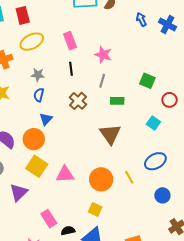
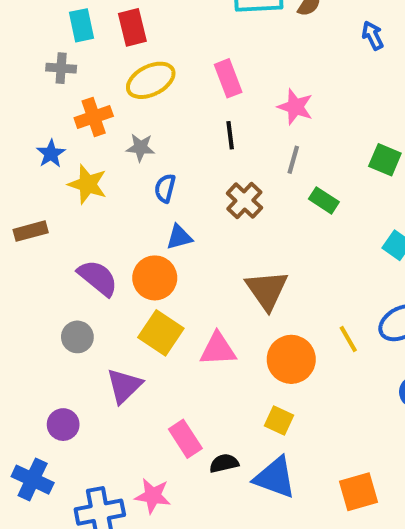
gray star: (38, 75) -> (141, 148), moved
green rectangle: (117, 101) -> (324, 200), turned 32
blue triangle: (46, 119) -> (179, 237), turned 32
brown triangle: (110, 134) -> (267, 290), moved
yellow line: (129, 177) -> (348, 339), moved

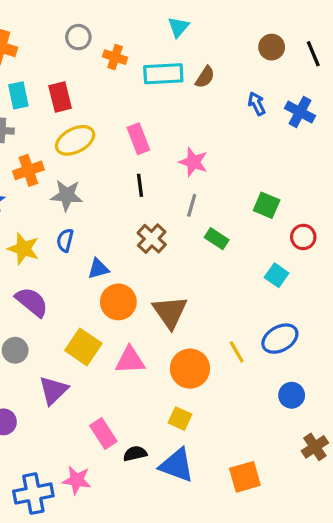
gray star: (141, 148) -> (67, 195), size x1.4
yellow star: (88, 184) -> (23, 249), moved
blue semicircle: (165, 188) -> (65, 240), moved
orange circle: (155, 278) -> (118, 302), moved

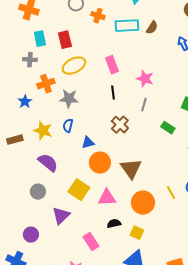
green rectangle: (217, 239) -> (168, 128), moved
black semicircle: (135, 454) -> (114, 224), moved

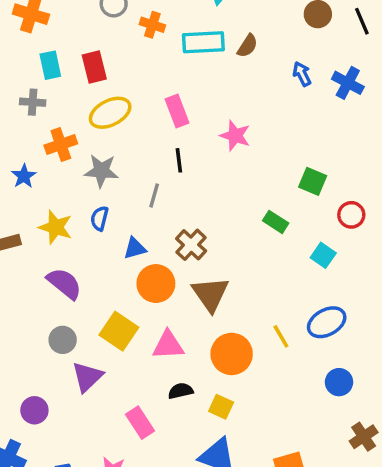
gray line: (144, 105) -> (154, 195), moved
brown cross: (120, 125) -> (191, 245), moved
gray circle: (38, 192) -> (63, 340), moved

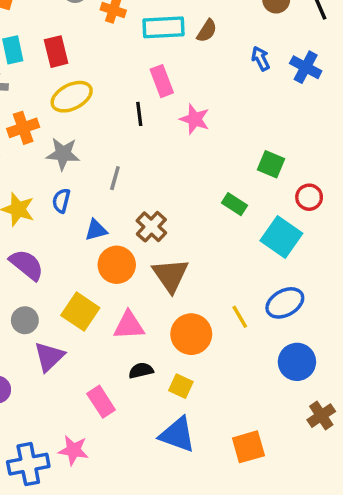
pink rectangle: (177, 111) -> (162, 81), moved
black line: (179, 160) -> (139, 114), moved
cyan square: (323, 255) -> (281, 237), size x1.6
blue circle: (339, 382) -> (297, 362), size x1.4

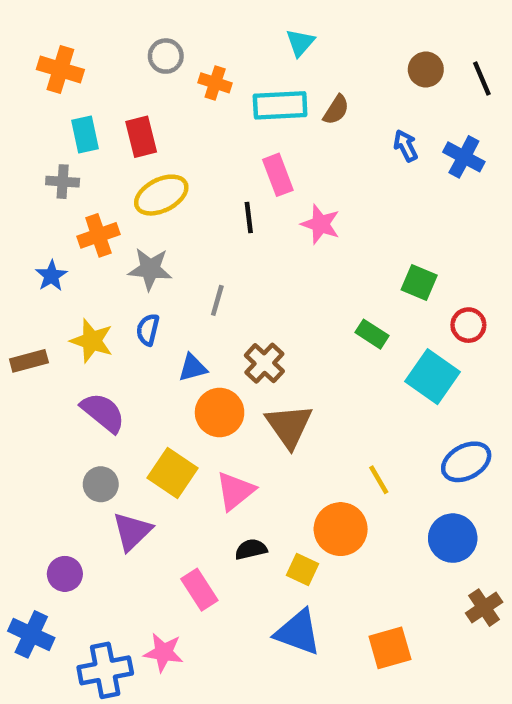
blue ellipse: (285, 303) -> (466, 462), moved
pink triangle: (129, 325) -> (235, 491), turned -36
orange circle: (191, 334) -> (341, 529), moved

